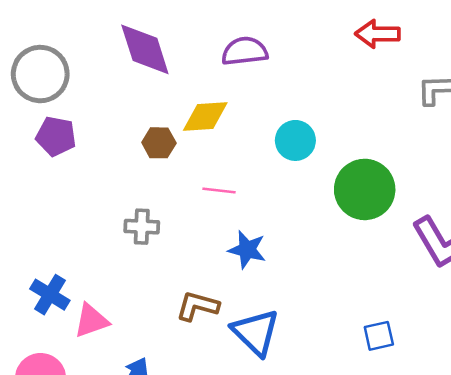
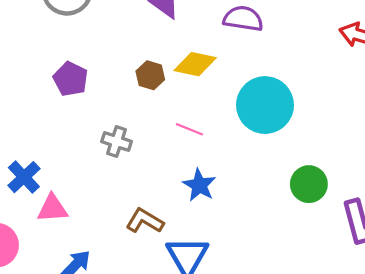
purple pentagon: (56, 136) -> (71, 79), moved
cyan circle: (295, 140) -> (265, 105), size x1.6
green circle: (365, 189) -> (309, 184), moved, size x0.7

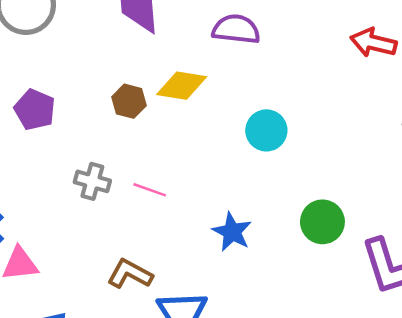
cyan circle: (265, 105) -> (266, 130), size x0.6
pink line: (189, 129) -> (150, 190), moved
blue star: (199, 185) -> (232, 232), moved

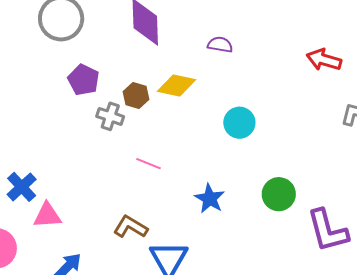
purple semicircle: (236, 29) -> (220, 45), size x0.7
purple pentagon: (35, 110) -> (84, 80), moved
gray cross: (92, 181) -> (110, 116), moved

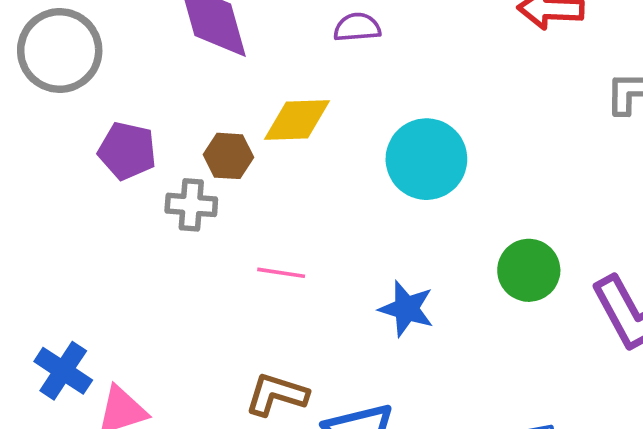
cyan circle: (239, 123) -> (426, 159), size x1.4

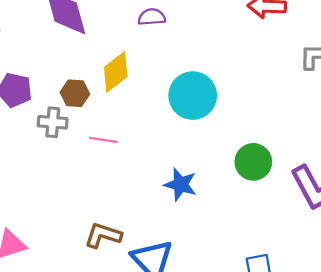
yellow diamond: (297, 120) -> (116, 72), turned -36
pink line: (281, 273) -> (103, 140), moved

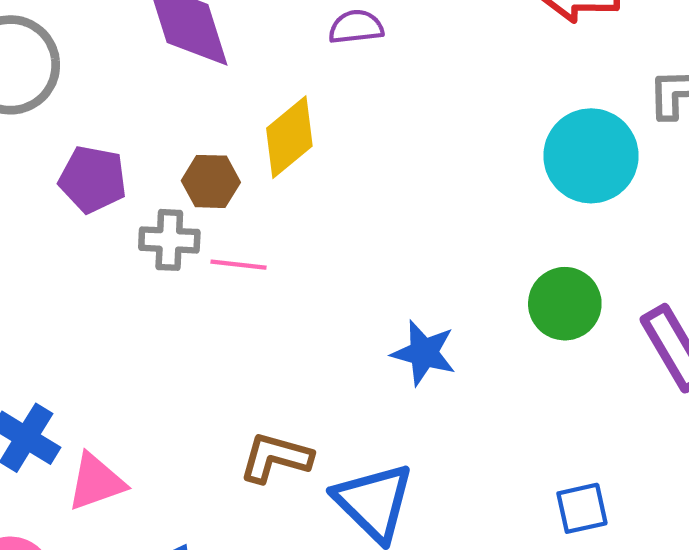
cyan circle: (193, 96) -> (591, 156), moved
pink line: (103, 140) -> (238, 265), moved

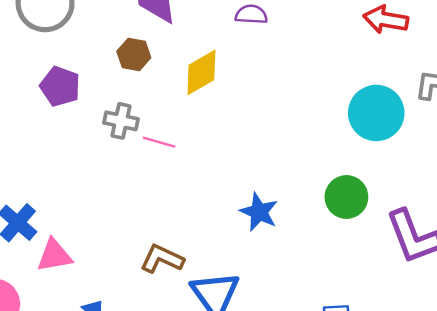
purple pentagon: (93, 179) -> (60, 86), moved
brown hexagon: (211, 181) -> (134, 54), moved

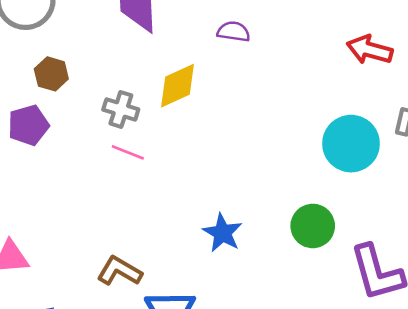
brown hexagon: (134, 54) -> (51, 74), moved
purple pentagon: (60, 86) -> (28, 125), moved, turned 30
gray cross: (121, 121) -> (121, 109), moved

